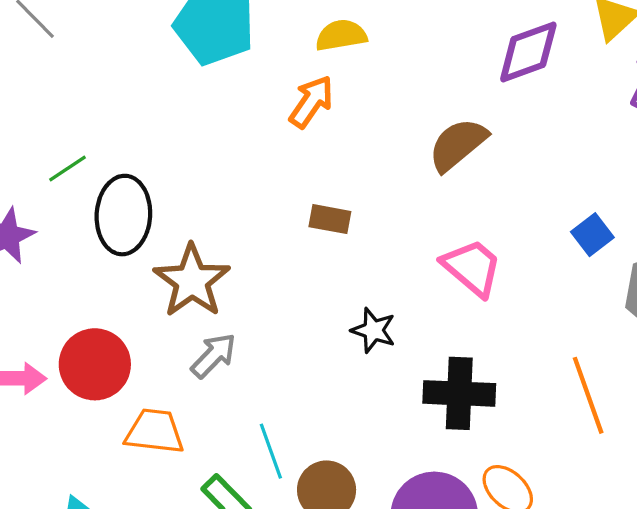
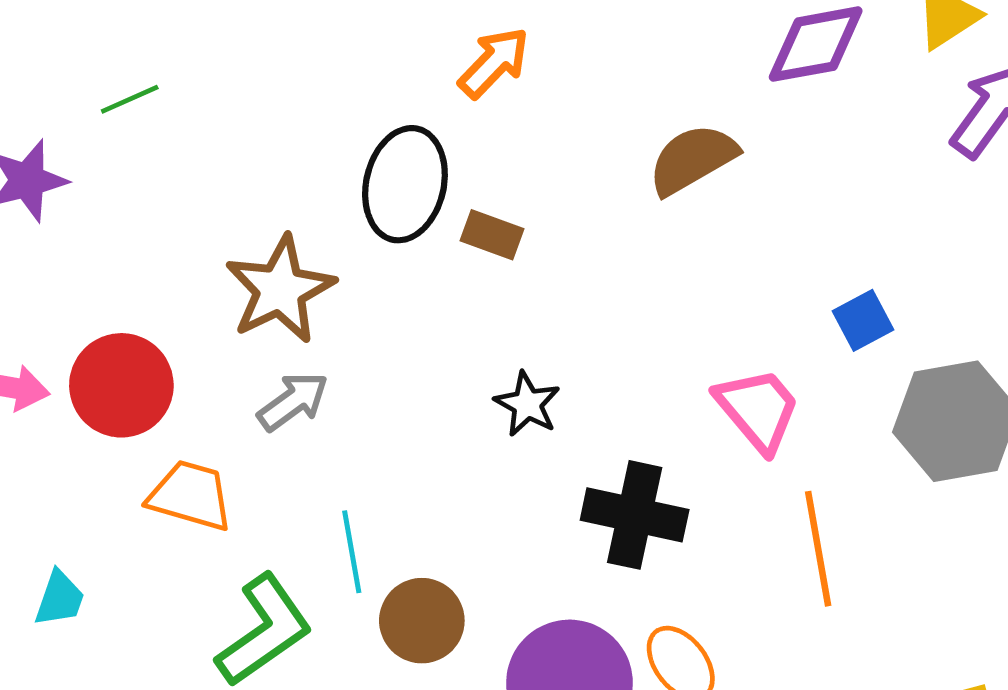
black ellipse: (123, 215) -> (405, 184), moved
pink trapezoid: (472, 268) -> (758, 409), moved

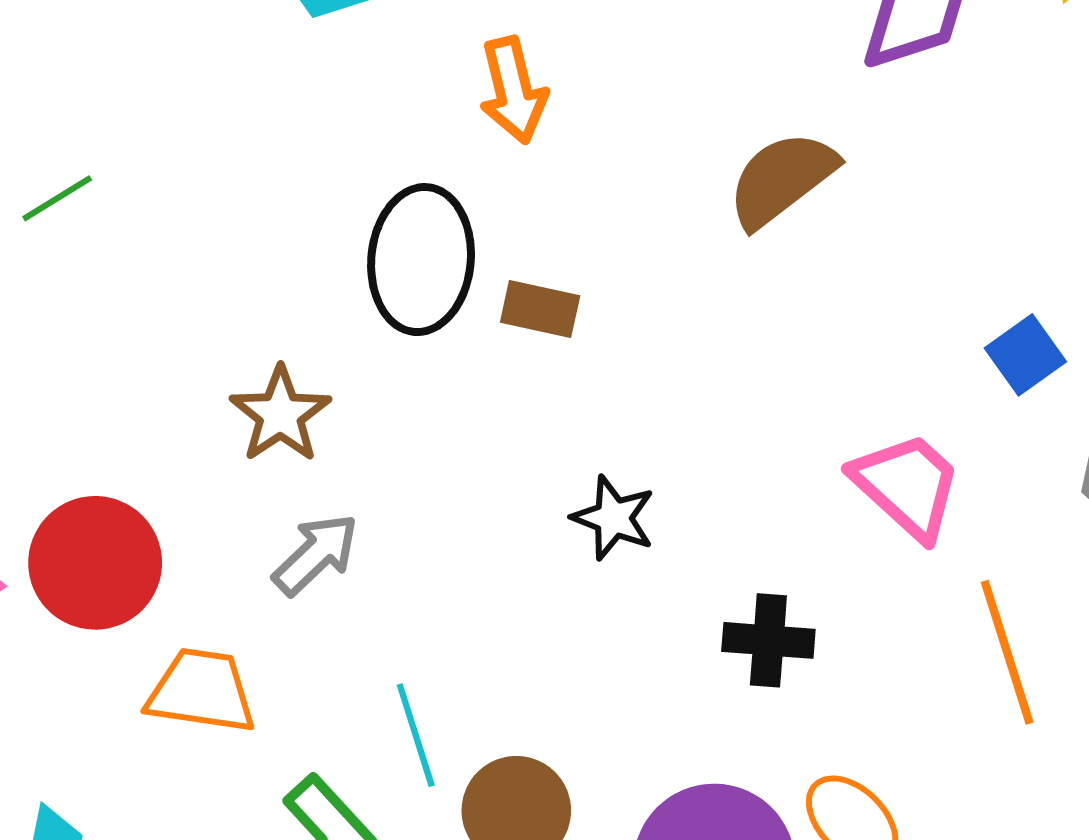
orange arrow: (494, 63) -> (513, 90), turned 130
brown star: (280, 290) -> (280, 414), size x0.7
black cross: (635, 515) -> (768, 640), size x0.7

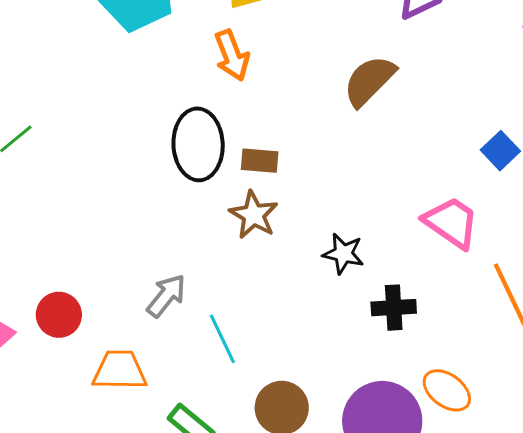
brown star: (280, 414) -> (254, 215), moved
black star: (613, 518) -> (343, 254), moved
red circle: (95, 563) -> (59, 315), size x0.7
cyan line: (416, 735) -> (222, 339), moved

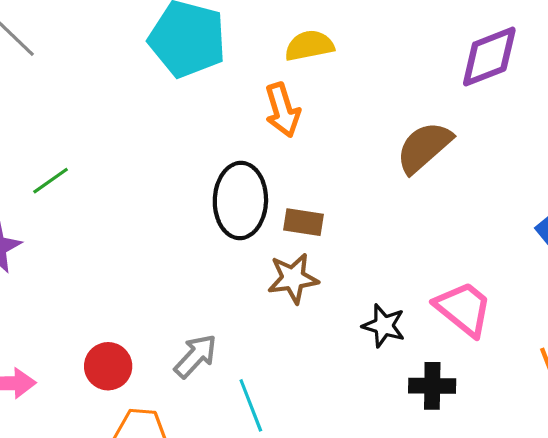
brown star: (254, 215) -> (293, 278), turned 30
pink trapezoid: (451, 222) -> (464, 309), moved
red circle: (59, 315) -> (108, 366), moved

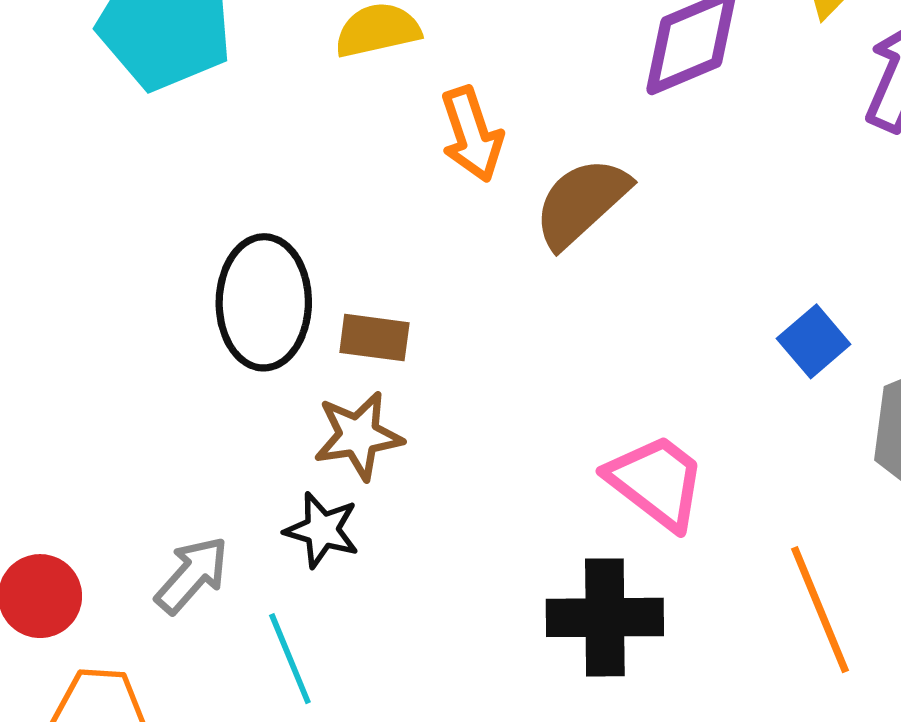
orange arrow: (283, 110) -> (472, 134), moved
black star: (384, 326) -> (322, 530), moved
black cross: (432, 386) -> (605, 617), size x1.4

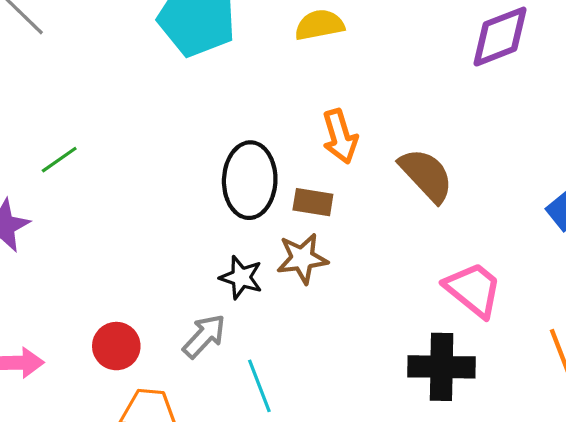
orange arrow: (472, 134) -> (340, 136), moved
brown semicircle: (581, 202) -> (426, 175), moved, turned 88
black star: (322, 530) -> (241, 277), moved

